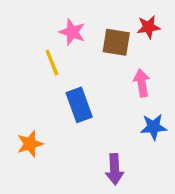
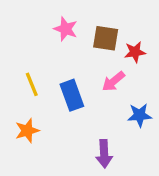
red star: (148, 27) -> (135, 52), moved
yellow line: (52, 63) -> (32, 84), moved
pink arrow: (142, 83) -> (113, 81), moved, turned -120

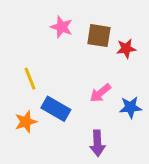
pink arrow: (113, 81) -> (100, 93), moved
blue rectangle: (72, 95) -> (56, 109), moved, turned -40

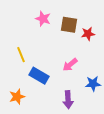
blue star: (130, 107) -> (93, 84), moved
orange star: (26, 122) -> (17, 97), moved

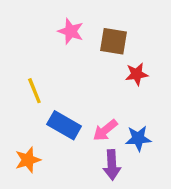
red star: (88, 34) -> (137, 74), moved
pink arrow: (70, 65) -> (105, 130), moved
blue star: (93, 84) -> (138, 138), moved

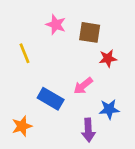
yellow line: (34, 91) -> (25, 53), moved
pink arrow: (105, 130) -> (83, 86), moved

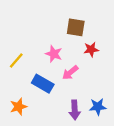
pink star: (56, 25) -> (54, 54), moved
yellow line: (25, 53) -> (16, 60), moved, turned 63
blue star: (109, 109) -> (98, 107), moved

